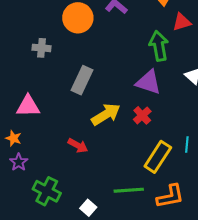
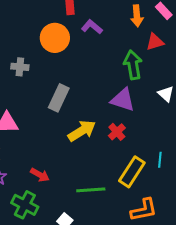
red arrow: (78, 146) -> (40, 175), moved
green line: (129, 190) -> (91, 190), moved

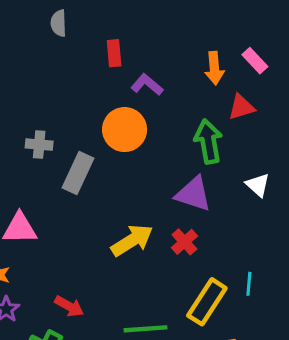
orange circle: (55, 38) -> (125, 130), moved
gray rectangle: (59, 98) -> (78, 173), moved

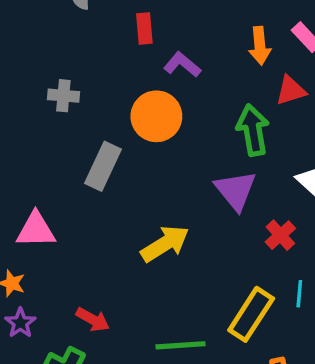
gray cross: (39, 145) -> (63, 96), moved
purple triangle: (193, 194) -> (236, 190), turned 33
red cross: (184, 242) -> (280, 235), moved

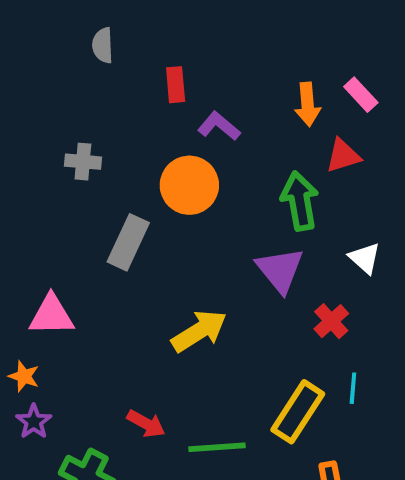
red arrow: (93, 320) -> (146, 424), moved

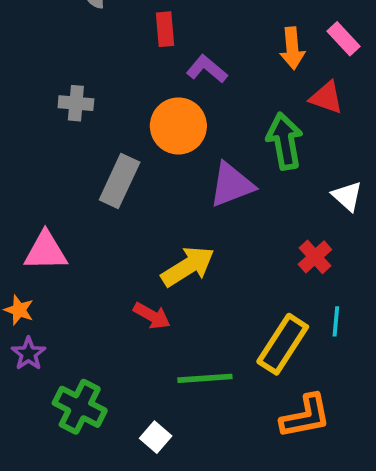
red triangle: (343, 156) -> (326, 98), turned 36
purple triangle: (280, 270) -> (232, 185), moved, turned 48
red arrow: (146, 424) -> (152, 316), moved

